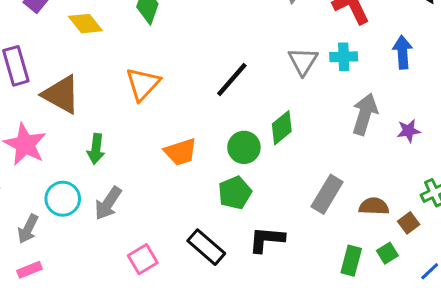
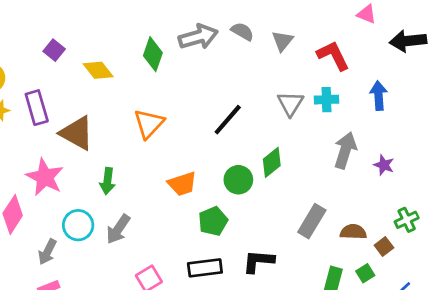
purple star: (409, 131) -> (384, 165), turned 30
green pentagon: (235, 193) -> (213, 221), moved
black rectangle: (206, 247) -> (205, 268), turned -48

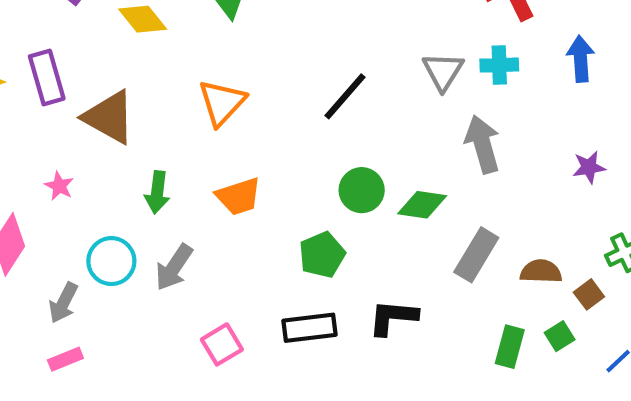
gray arrow: (345, 150) -> (483, 144), moved, turned -33
green diamond: (272, 162) -> (422, 205), moved, turned 48
purple star: (384, 165) -> (589, 167), turned -30
pink star: (45, 177) -> (59, 186), size x0.5
orange trapezoid: (182, 184) -> (239, 196), moved

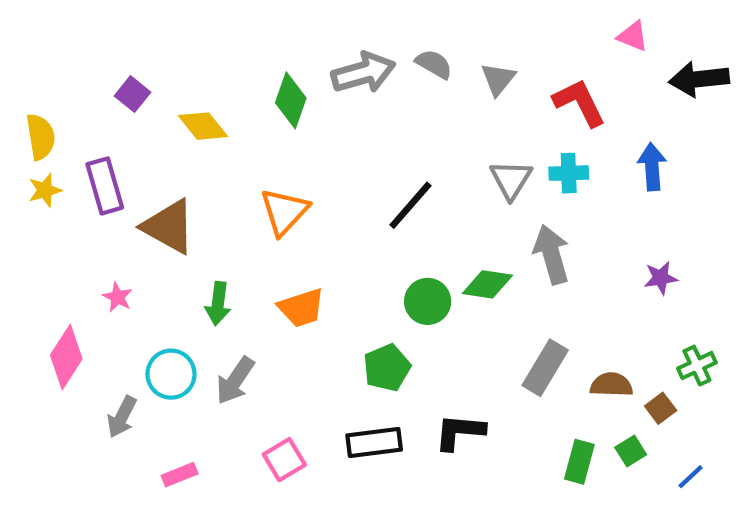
green diamond: (422, 205) -> (487, 284), moved
pink rectangle: (65, 359) -> (180, 475), moved

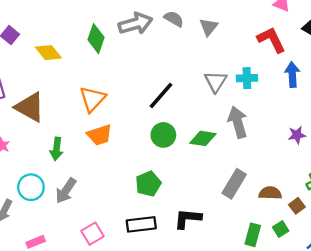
red L-shape: (579, 103) -> (271, 40), moved
green circle: (428, 301) -> (163, 135), moved
orange trapezoid: (301, 308) -> (99, 135), moved

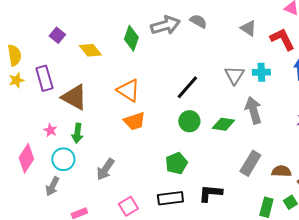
gray triangle: (209, 27) -> (248, 28), moved, turned -36
orange triangle: (93, 99) -> (128, 90), turned -40
green arrow: (57, 149) -> (77, 133), moved
cyan circle: (31, 187) -> (63, 159), moved

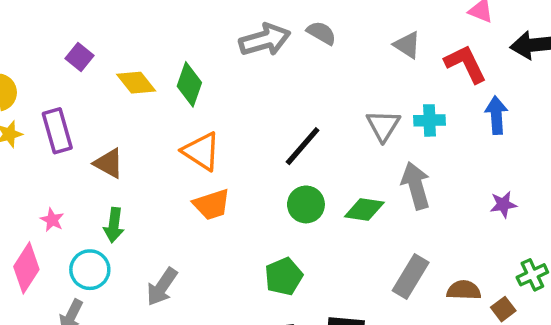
green diamond: (131, 38) -> (189, 84), moved
brown triangle: (74, 97) -> (109, 163), size x0.7
pink star: (50, 130) -> (52, 220), moved

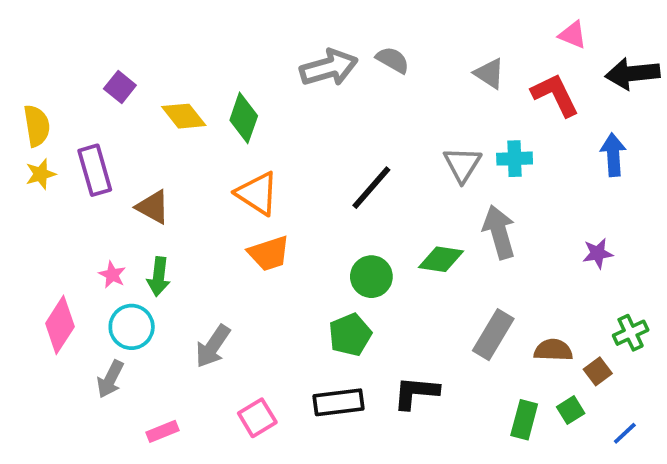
blue arrow: (496, 115) -> (613, 155), moved
green circle: (306, 204) -> (371, 277), moved
pink star: (52, 220) -> (112, 275), moved

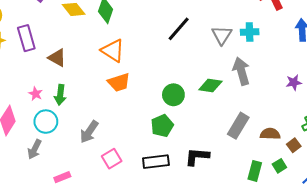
black line: (371, 188) -> (179, 29), moved
pink square: (257, 418) -> (112, 159), moved

